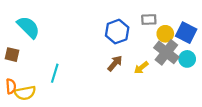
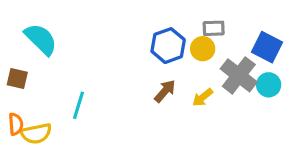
yellow circle: (165, 34) -> (203, 49), moved

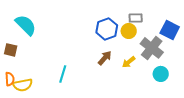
cyan circle: (269, 85) -> (161, 74), moved
cyan line: (79, 105) -> (63, 74), moved

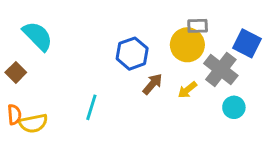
blue hexagon: (107, 29) -> (132, 54), moved
yellow circle: (129, 31) -> (187, 45), size x1.5
brown square: (11, 50) -> (16, 72), turned 32

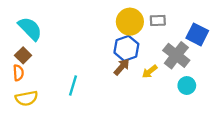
yellow circle: (187, 45) -> (130, 22), moved
blue hexagon: (132, 54) -> (126, 48), moved
brown square: (16, 72) -> (23, 55), moved
orange semicircle: (14, 115) -> (18, 73), moved

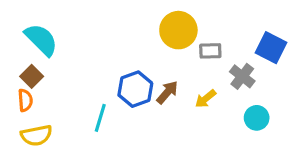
gray rectangle: (158, 20) -> (210, 51), moved
blue hexagon: (126, 48) -> (135, 89), moved
gray cross: (176, 55) -> (242, 76), size x0.7

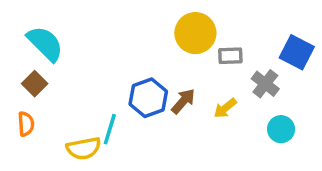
orange semicircle: (25, 100) -> (26, 124), moved
yellow semicircle: (36, 135) -> (84, 148), moved

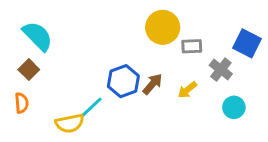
cyan line: (110, 129) -> (91, 107), turned 30

